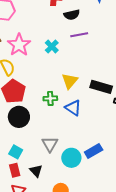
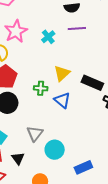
blue rectangle: (94, 151) -> (83, 167), moved

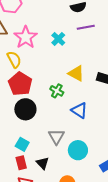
yellow triangle: (62, 73) -> (76, 73), turned -42
green cross: (41, 88) -> (57, 91), turned 32
blue triangle: (62, 100) -> (79, 110), moved

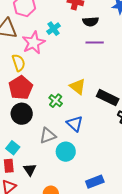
cyan cross: (58, 39) -> (54, 29), moved
gray triangle: (56, 137) -> (48, 136), moved, turned 30
cyan circle: (78, 150) -> (66, 152), moved

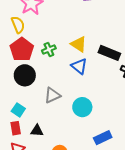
green cross: (56, 101) -> (49, 49), moved, turned 32
blue triangle: (75, 124) -> (79, 66), moved
cyan circle: (66, 152) -> (82, 107), moved
black triangle: (30, 170) -> (37, 131), turned -48

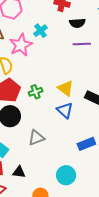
cyan circle: (82, 107) -> (66, 175), moved
blue rectangle: (103, 138) -> (86, 144), moved

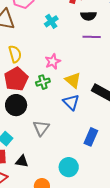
pink star: (21, 45) -> (53, 61), moved, size x0.7
gray triangle: (36, 138) -> (41, 128), turned -36
blue rectangle: (86, 144) -> (91, 137), turned -48

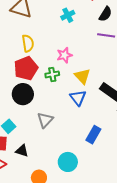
black semicircle: (89, 16) -> (105, 14), turned -63

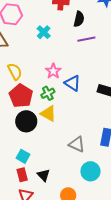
yellow triangle: (82, 76) -> (48, 114), moved
blue triangle: (78, 98) -> (73, 83), moved
gray triangle: (45, 120) -> (77, 144), moved, turned -30
black triangle: (22, 151) -> (43, 175), turned 48

